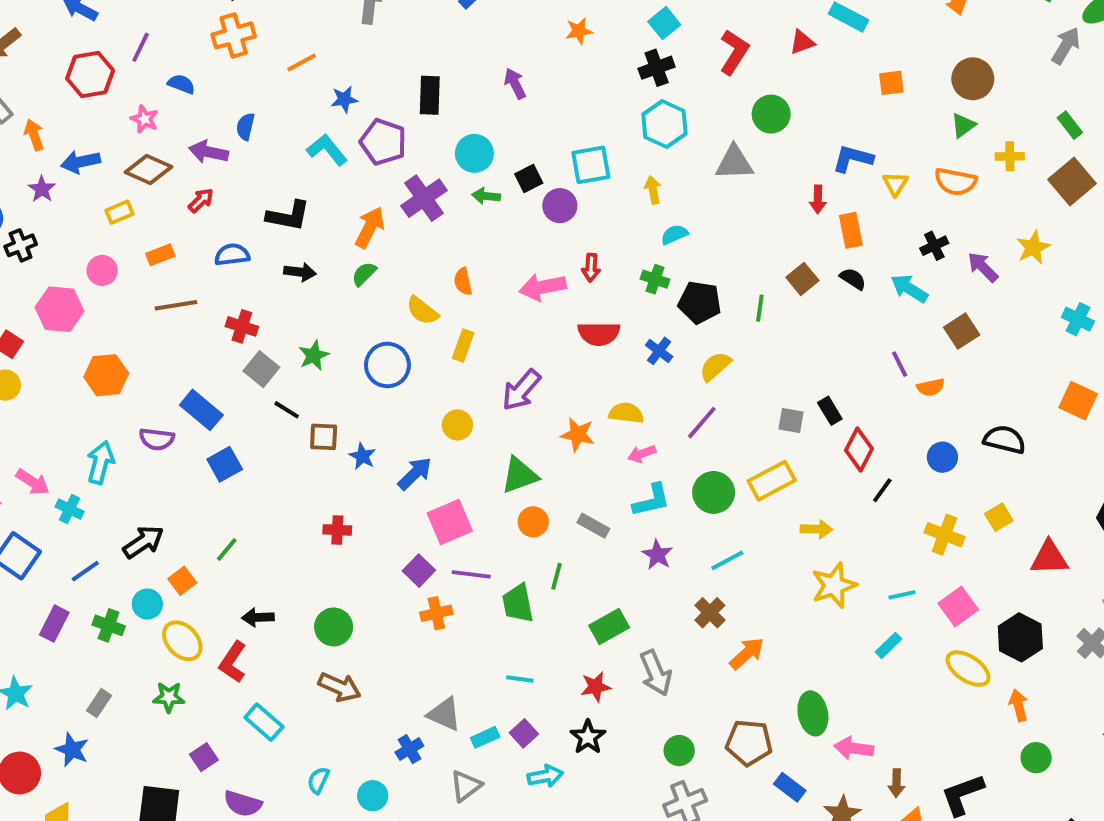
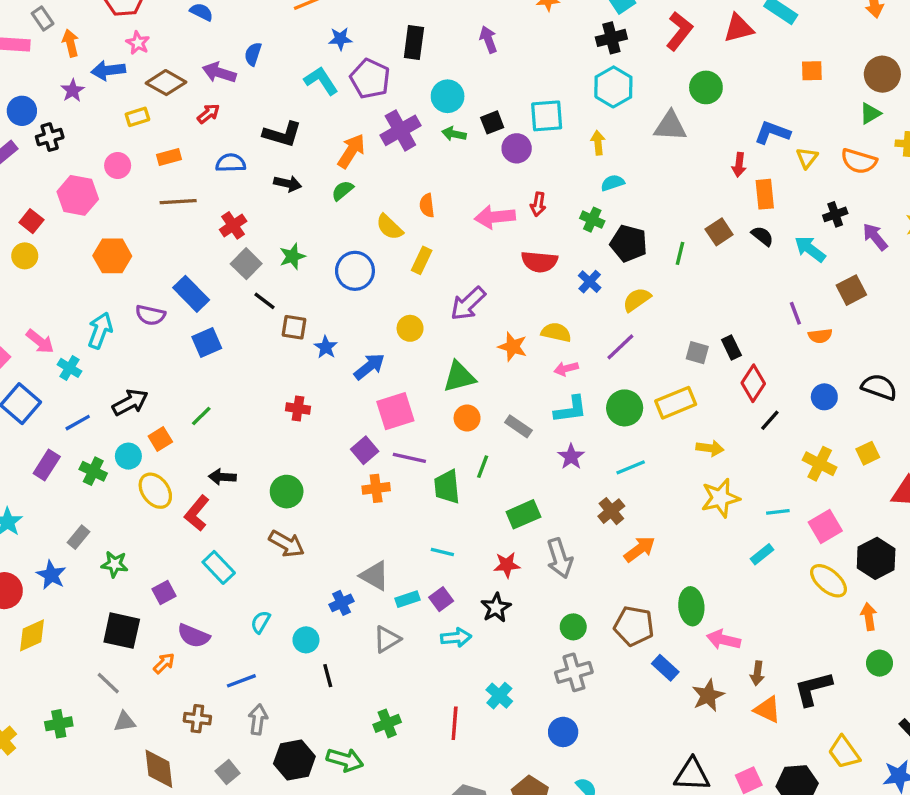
red triangle: (802, 42) -> (739, 28), size x1.4
pink star: (145, 119) -> (138, 43), moved
red cross: (242, 326) -> (233, 225), turned 32
green star: (169, 697) -> (115, 564), moved

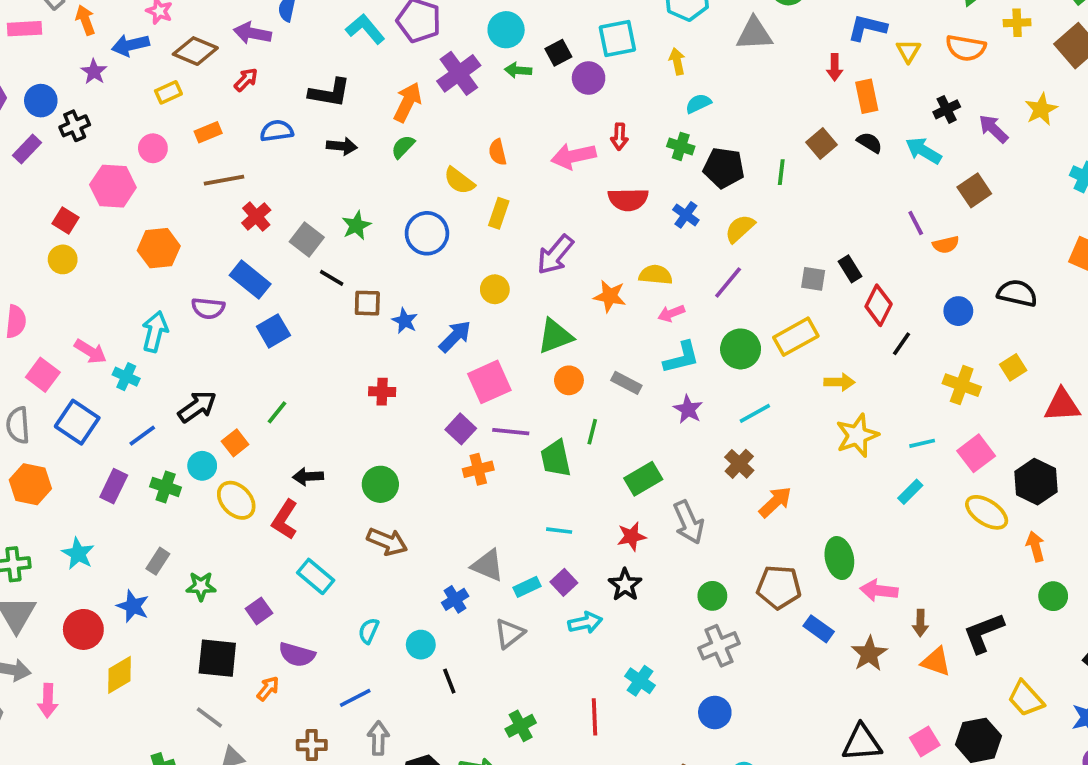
red cross: (233, 225) -> (256, 216), moved

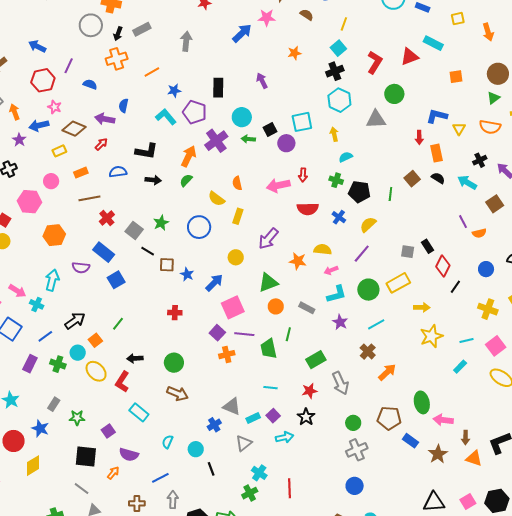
cyan cross: (640, 681) -> (259, 473), moved

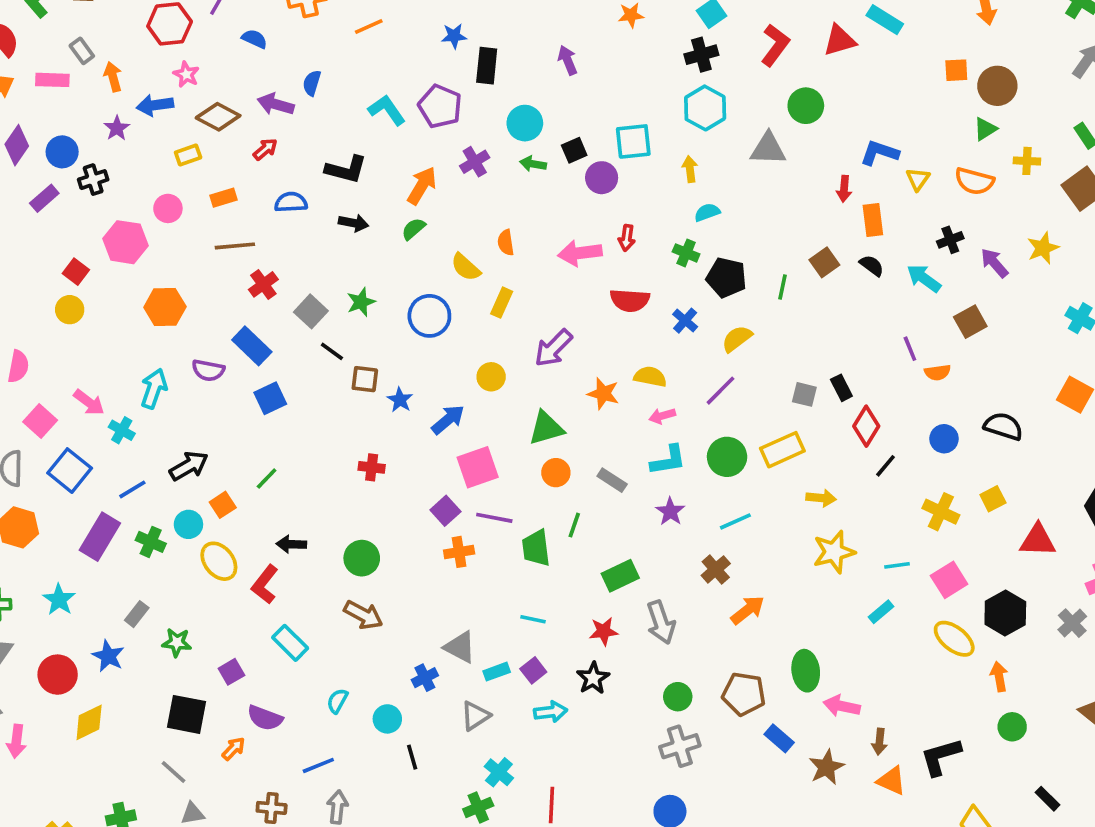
orange square: (456, 77) -> (956, 70), moved
blue star: (174, 91) -> (454, 36), moved
purple cross: (216, 141) -> (475, 162), size x0.7
purple rectangle: (30, 364) -> (100, 537), size x1.4

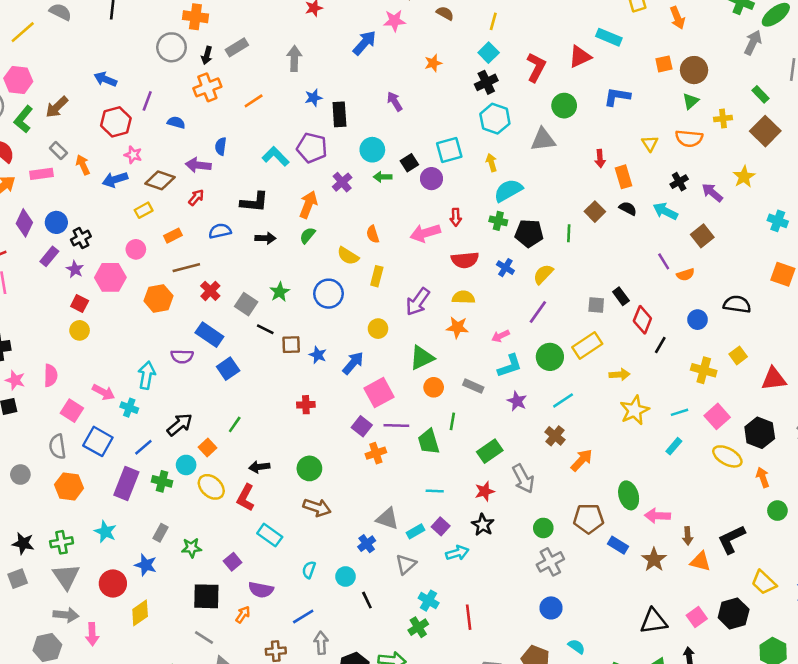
purple star: (117, 128) -> (75, 269), moved
blue L-shape: (879, 153) -> (617, 97), moved
cyan semicircle: (707, 212) -> (508, 190), size x1.6
orange hexagon: (165, 307) -> (159, 298), moved
yellow semicircle: (650, 377) -> (463, 297), moved

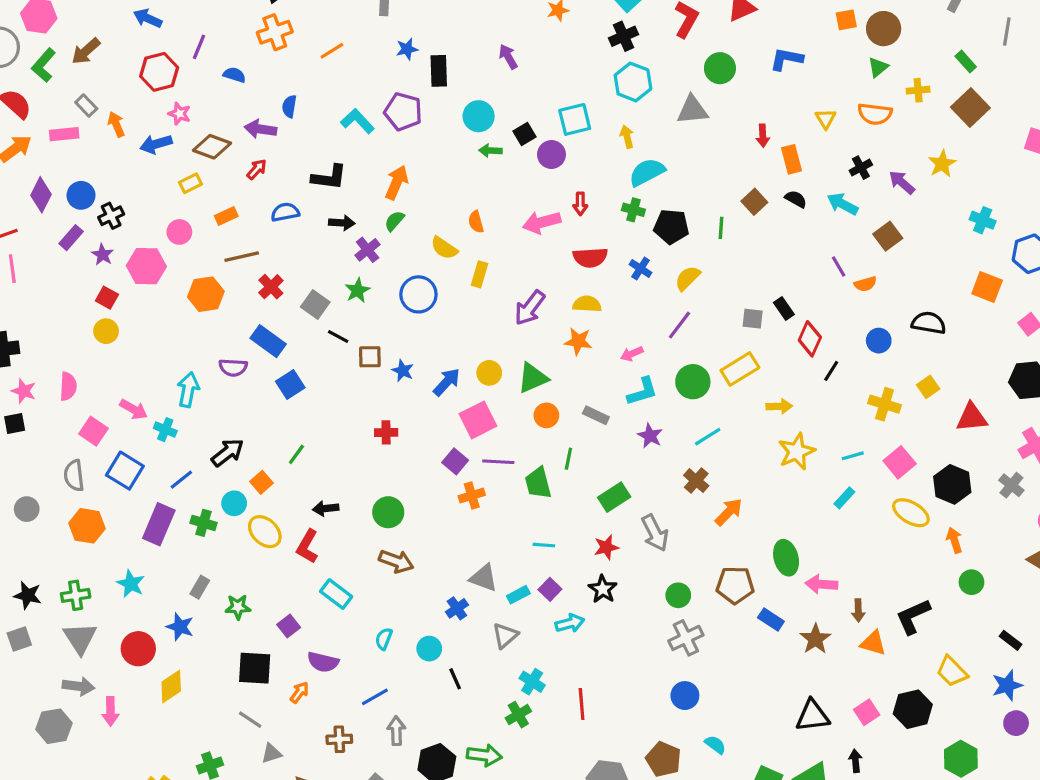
purple cross: (342, 182) -> (368, 250), moved
yellow circle: (378, 329) -> (489, 373), moved

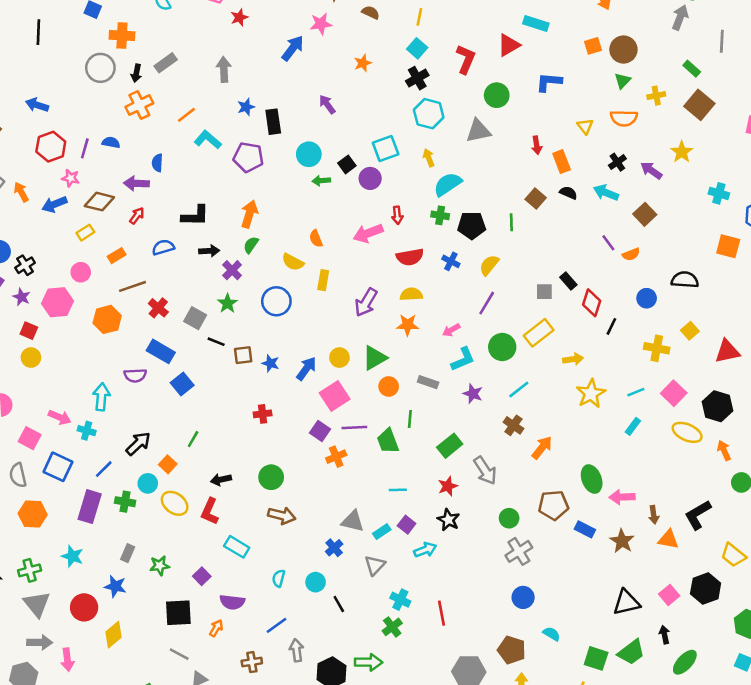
purple line: (199, 47) -> (85, 148), moved
cyan L-shape: (357, 121) -> (208, 140), moved

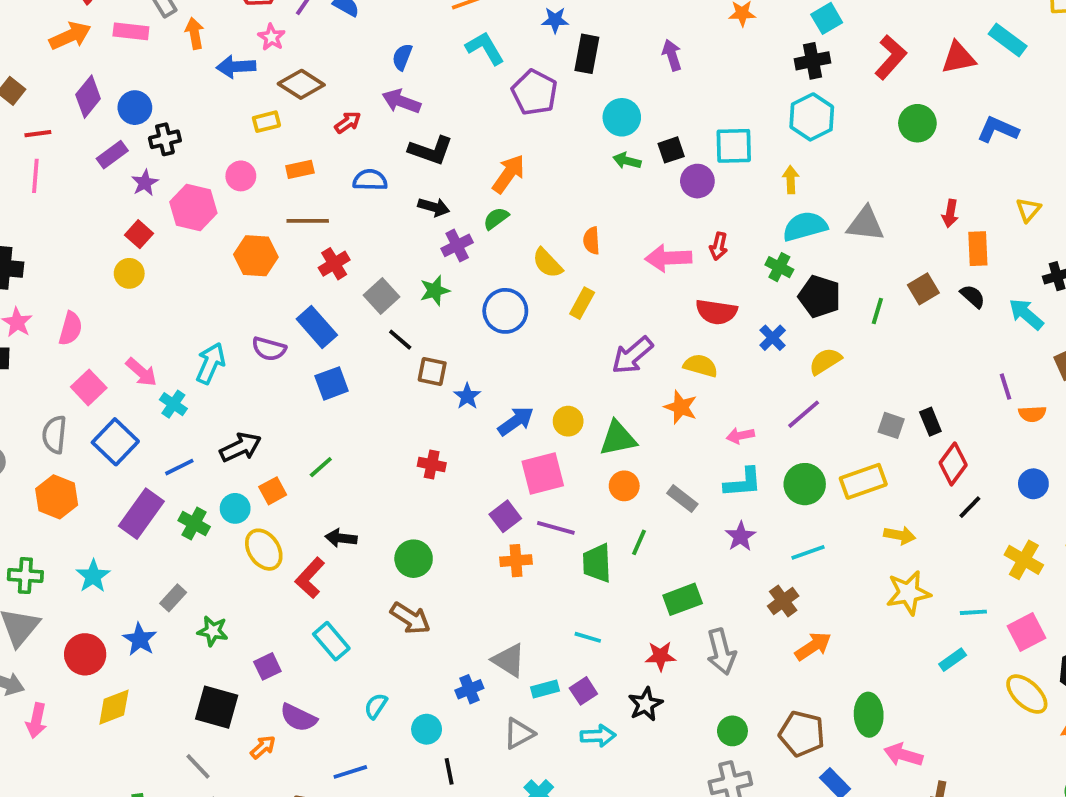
gray triangle: (478, 131) -> (865, 224), moved
purple arrow: (136, 183) -> (401, 101), moved

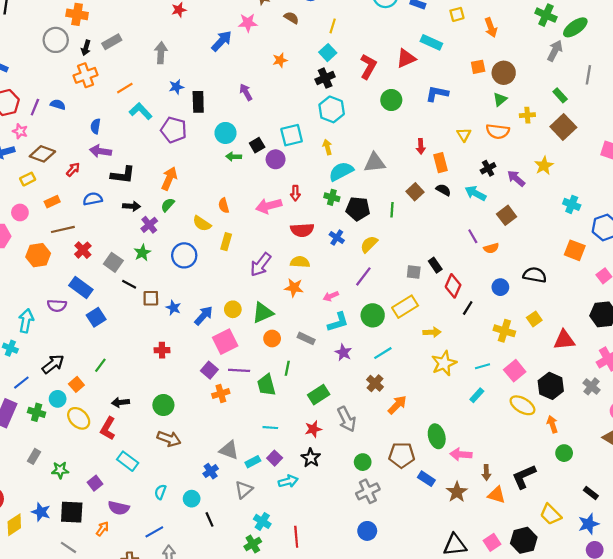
blue star: (140, 639) -> (41, 512), moved

